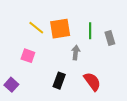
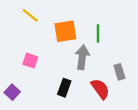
yellow line: (36, 28) -> (30, 15), moved
gray rectangle: (110, 38) -> (119, 72), moved
gray arrow: (76, 53) -> (82, 57), size x1.5

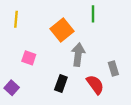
yellow line: (30, 15) -> (16, 19), moved, turned 56
orange square: (65, 31) -> (62, 30), turned -30
green line: (98, 34) -> (93, 14), moved

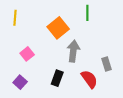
pink square: (29, 58) -> (27, 54), turned 32
purple square: (12, 88) -> (20, 82), moved

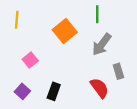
gray arrow: (73, 51) -> (102, 44), moved, turned -150
black rectangle: (57, 78) -> (54, 91), moved

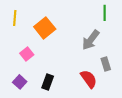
green line: (97, 14) -> (105, 13), moved
orange square: (65, 31) -> (45, 28), moved

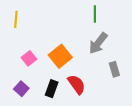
green line: (105, 13) -> (95, 14), moved
orange square: (45, 28) -> (60, 56), moved
red semicircle: (89, 79) -> (77, 84), moved

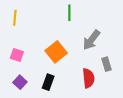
green line: (95, 14) -> (69, 13), moved
pink square: (29, 58) -> (17, 55), moved, turned -32
red semicircle: (77, 84) -> (88, 78), moved, turned 30

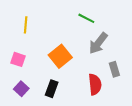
green line: (69, 13) -> (86, 18), moved, turned -63
yellow line: (15, 18) -> (26, 25), moved

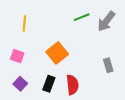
green line: (86, 18) -> (82, 17), turned -49
gray arrow: (98, 43) -> (106, 21), moved
red semicircle: (95, 84) -> (72, 85), moved

